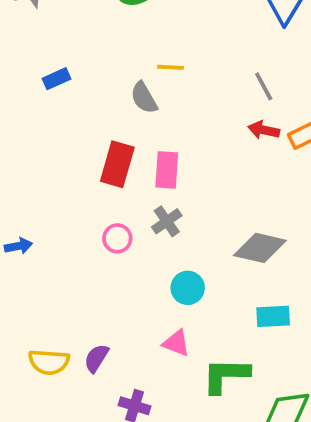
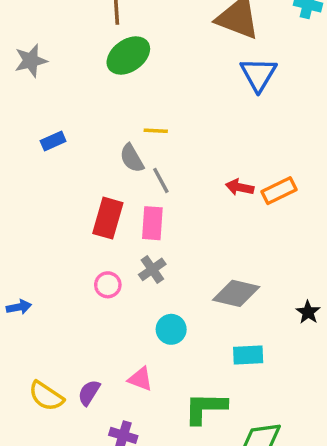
gray line: (264, 86) -> (161, 180), moved
blue arrow: (18, 246) -> (19, 307), moved
pink triangle: (176, 343) -> (140, 379), moved
yellow semicircle: (49, 362) -> (46, 396), turned 30

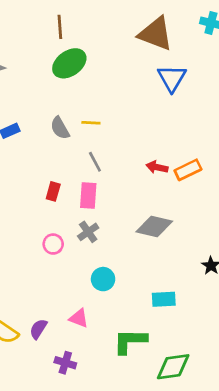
gray semicircle: (132, 158) -> (60, 128), moved
red rectangle: (108, 218) -> (53, 191), size x0.6
gray diamond: (236, 293) -> (154, 226), moved

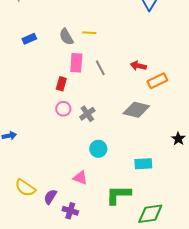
gray line: (95, 162) -> (100, 68), moved
orange rectangle: (188, 170) -> (157, 81), moved
pink rectangle: (88, 195) -> (76, 63), moved
pink circle: (53, 244) -> (63, 109), moved
purple semicircle: (38, 329) -> (50, 197), moved

